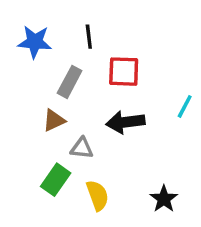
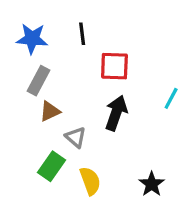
gray rectangle: (70, 82) -> (38, 81), moved
black arrow: (125, 122) -> (116, 113), turned 116
gray triangle: (82, 148) -> (76, 137), turned 35

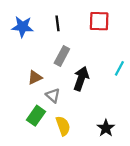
red square: (114, 66) -> (99, 21), moved
gray rectangle: (38, 81) -> (62, 56), moved

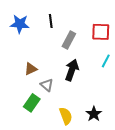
red square: (99, 21) -> (101, 32), moved
gray rectangle: (62, 56) -> (69, 40), moved
yellow semicircle: (63, 126) -> (66, 116), moved

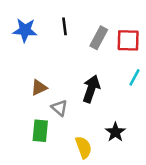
gray rectangle: (69, 40) -> (99, 38), moved
green rectangle: (32, 103) -> (40, 131), turned -30
black star: (94, 114) -> (115, 132), moved

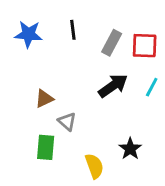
black arrow: (91, 89) -> (113, 86), moved, turned 36

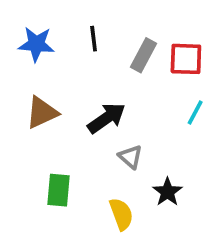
black arrow: (113, 86) -> (107, 118), moved
brown triangle: (44, 99) -> (42, 112), moved, size x1.4
gray triangle: (67, 122) -> (131, 157), moved

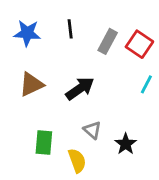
red square: (186, 59) -> (139, 44), turned 32
gray triangle: (131, 157) -> (92, 130), moved
yellow semicircle: (121, 214) -> (77, 161), moved

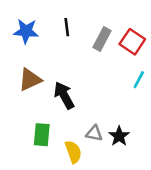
black arrow: (80, 89) -> (64, 95), moved, turned -84
gray triangle: (92, 130) -> (94, 133), moved, turned -30

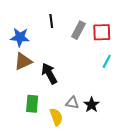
blue star: (26, 31) -> (20, 37), moved
red square: (132, 42) -> (102, 32), turned -36

